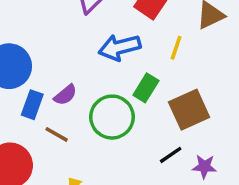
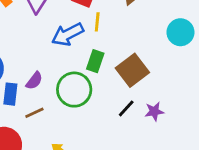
yellow line: (176, 48) -> (97, 22), moved
brown line: (57, 134) -> (34, 113), turned -42

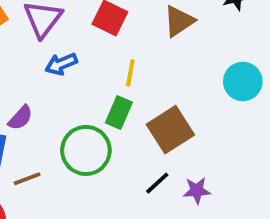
yellow line: (97, 22) -> (130, 73), moved
blue arrow: (68, 34) -> (61, 64), moved, size x0.7
purple semicircle: (34, 81) -> (20, 118), moved

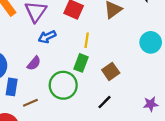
purple semicircle: (20, 118) -> (34, 63), moved
brown square: (170, 130) -> (111, 71), size x0.7
purple star: (197, 190) -> (151, 104), moved

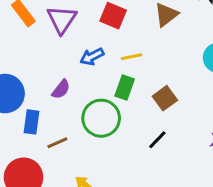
blue arrow: (47, 37) -> (92, 57), moved
yellow line: (87, 40) -> (131, 57), turned 72

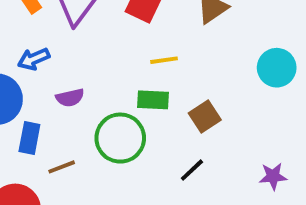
blue arrow: (92, 57) -> (34, 59), moved
green rectangle: (125, 88) -> (153, 100), turned 70
purple semicircle: (61, 89) -> (70, 98), turned 35

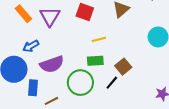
purple semicircle: (70, 98) -> (52, 64), size x1.6
black line: (192, 170) -> (112, 83), moved

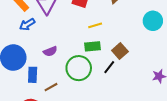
blue arrow: (31, 46) -> (27, 24), moved
purple semicircle: (52, 64) -> (50, 51), size x0.6

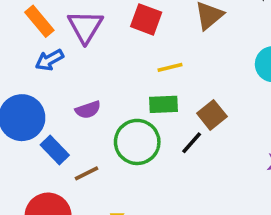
blue rectangle: (33, 75) -> (55, 150), turned -49

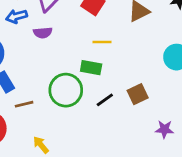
purple semicircle: (88, 110) -> (43, 33), moved
brown square: (212, 115) -> (138, 94), moved

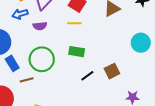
yellow line: (102, 42) -> (74, 23), moved
green circle: (66, 90) -> (42, 59), moved

